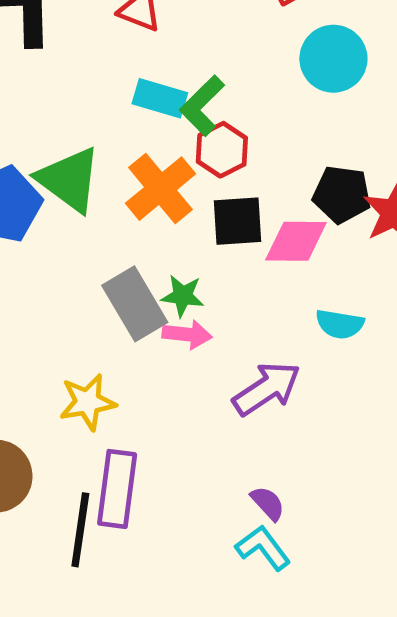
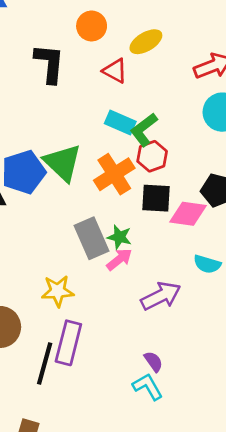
pink arrow: (187, 334) -> (119, 259), turned -52

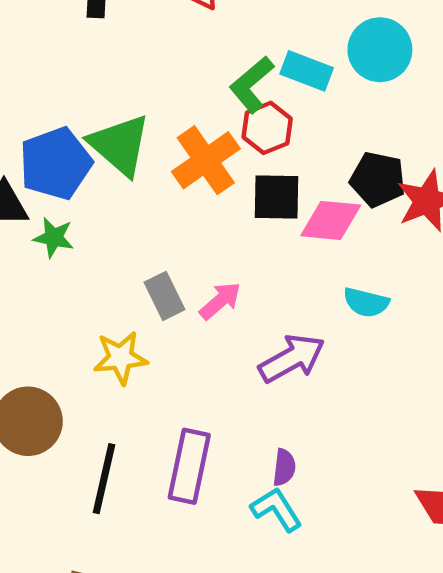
cyan rectangle: (120, 123) -> (307, 71), moved
green star: (119, 237) -> (54, 238), moved
gray rectangle: (91, 238) -> (165, 296), moved, size x0.7
purple rectangle: (68, 343) -> (189, 466), moved
purple semicircle: (153, 362) -> (284, 467), turned 45

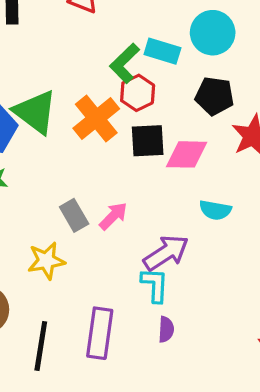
black pentagon: (378, 179) -> (215, 96), moved
cyan L-shape: (276, 509) -> (155, 285), moved, turned 39

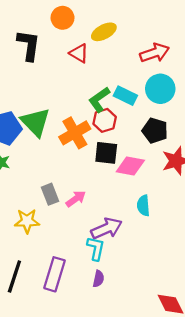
cyan semicircle: (215, 210) -> (143, 206), turned 66

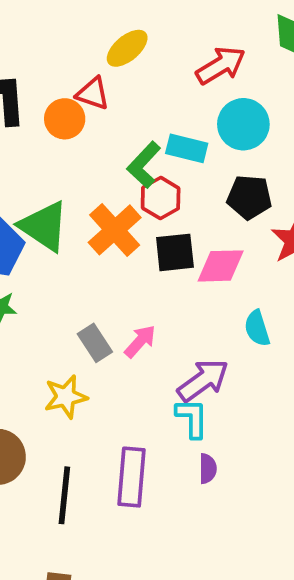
orange circle: (63, 18) -> (65, 119), moved

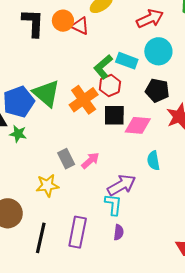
orange circle: (65, 119) -> (63, 21), moved

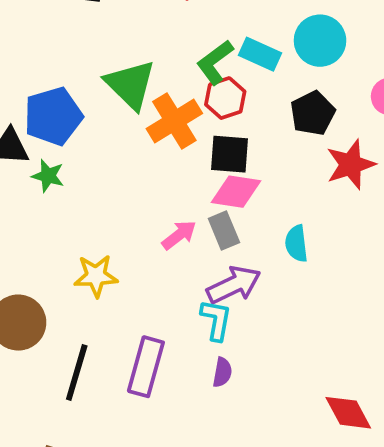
black pentagon: (157, 90) -> (313, 113), turned 30
green triangle: (46, 93) -> (130, 84), moved
pink diamond: (138, 125) -> (236, 192), moved
gray rectangle: (66, 159) -> (224, 230), moved

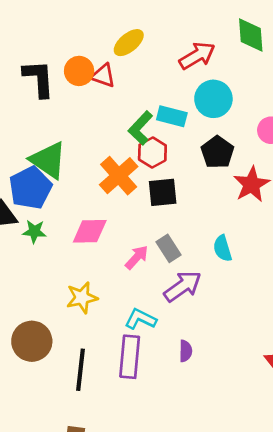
green triangle: (130, 84) -> (48, 160), moved
pink diamond: (236, 192) -> (90, 231), moved
cyan L-shape: (216, 320) -> (141, 319), moved, turned -64

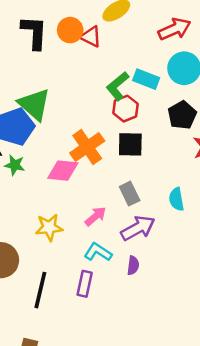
orange cross: (119, 176) -> (87, 147), moved
pink arrow: (137, 257) -> (96, 216), moved
purple semicircle: (186, 351) -> (133, 265), moved
purple rectangle: (130, 357) -> (85, 284), size x0.7

